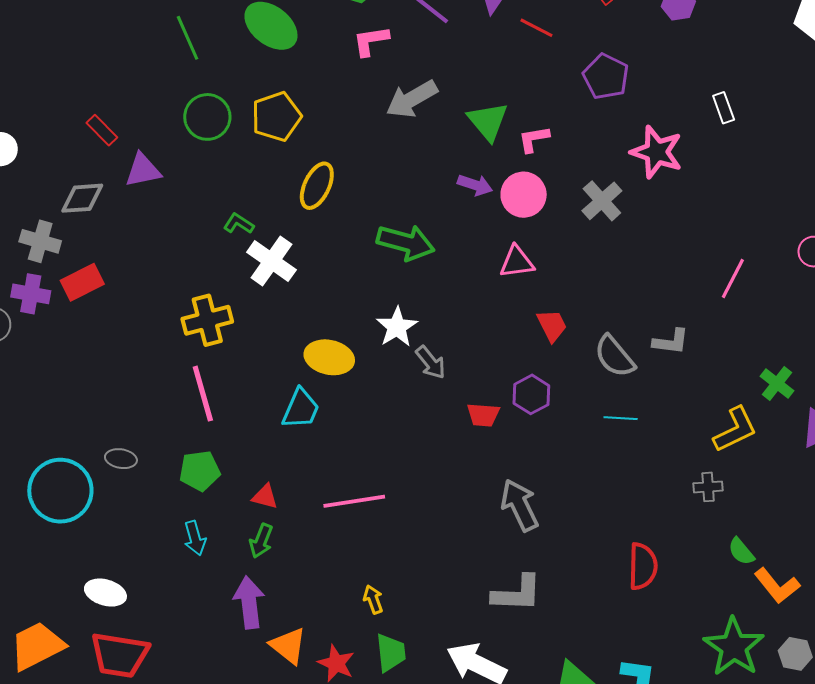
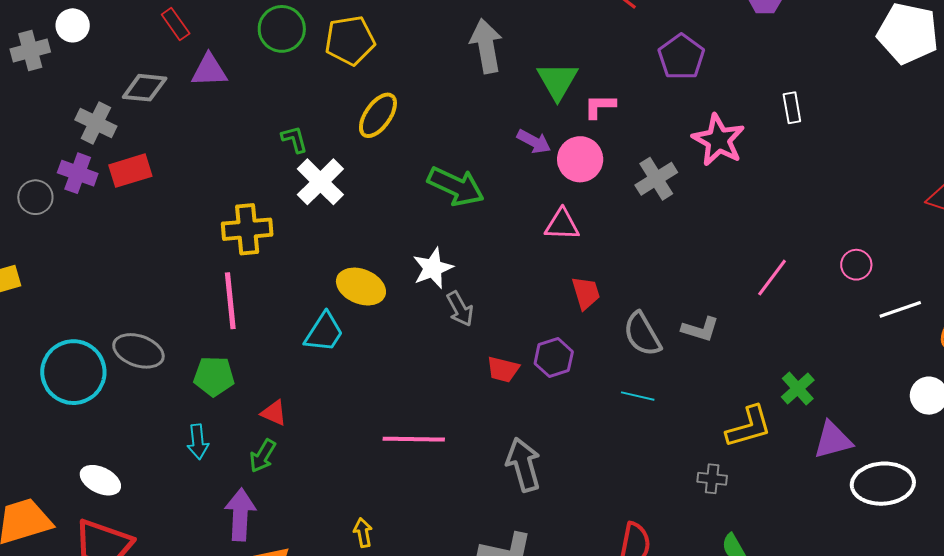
gray arrow: (412, 99) -> (486, 46), turned 100
green L-shape: (239, 224) -> (294, 139), turned 32
gray ellipse: (121, 459) -> (138, 351), size x1.6
pink line: (354, 501) -> (414, 439), moved

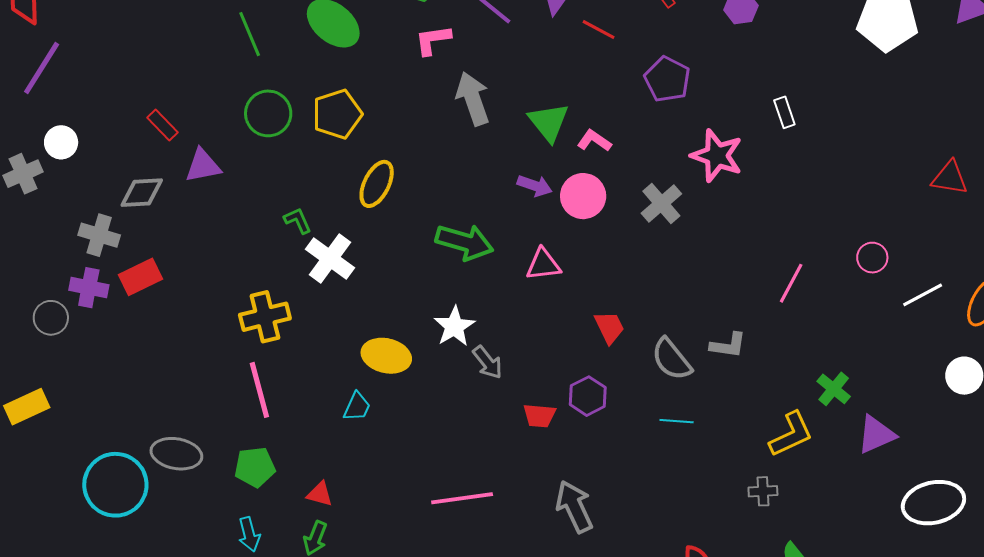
pink L-shape: (600, 106) -> (594, 141), turned 44
pink triangle: (562, 225) -> (543, 264), moved
cyan trapezoid: (324, 332) -> (357, 407), size x0.7
white ellipse: (883, 484) -> (933, 503), moved

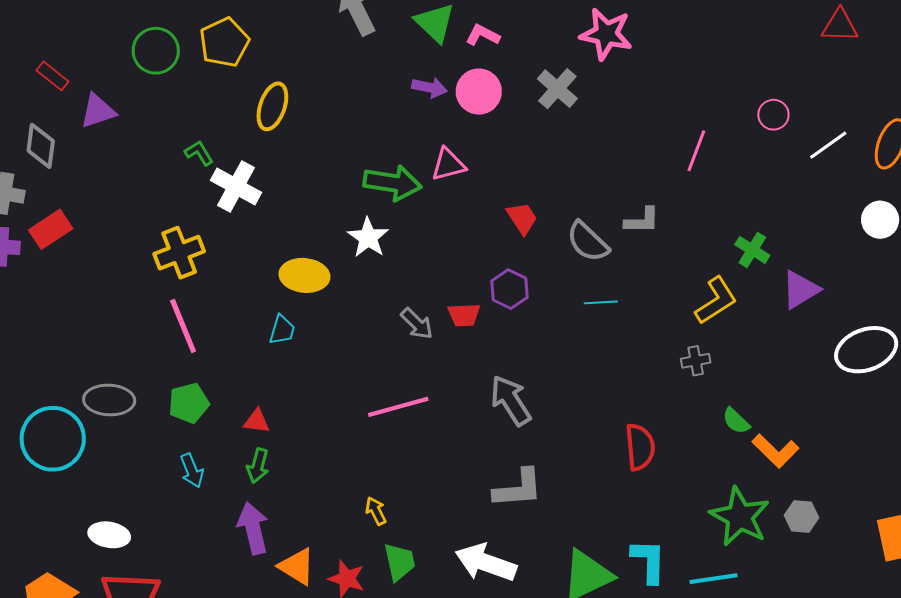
gray diamond: (142, 193) -> (41, 146), turned -72
green arrow: (465, 242) -> (393, 183), moved
gray arrow: (488, 362) -> (417, 324), moved

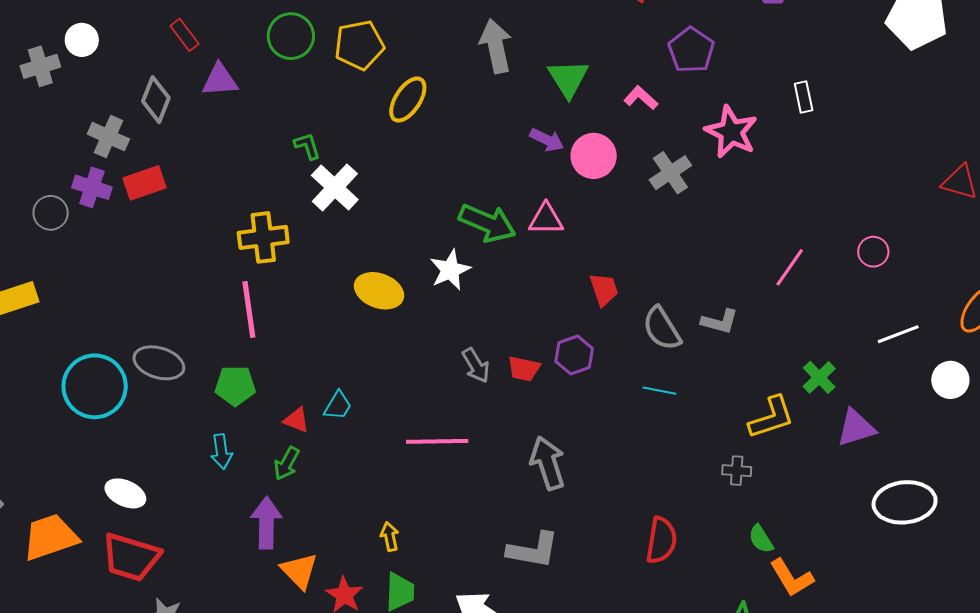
pink L-shape: (483, 35) -> (641, 98), moved
yellow ellipse: (272, 106) -> (408, 100), moved
white line: (828, 145) -> (898, 334), moved
cyan trapezoid: (282, 330) -> (338, 406), moved

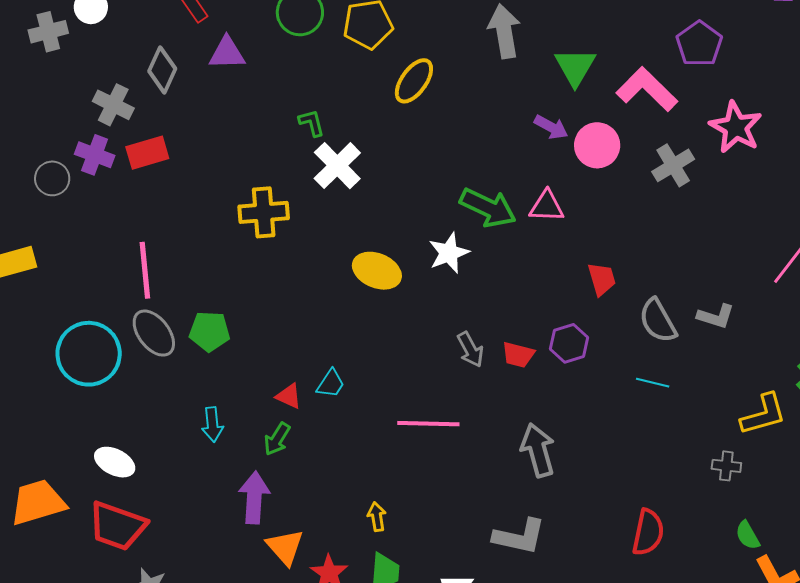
pink L-shape: (641, 98) -> (647, 89), size x1.8
pink line: (249, 309) -> (145, 270), moved
gray ellipse: (159, 363) -> (154, 333), turned 33
green pentagon: (235, 386) -> (210, 331), moved

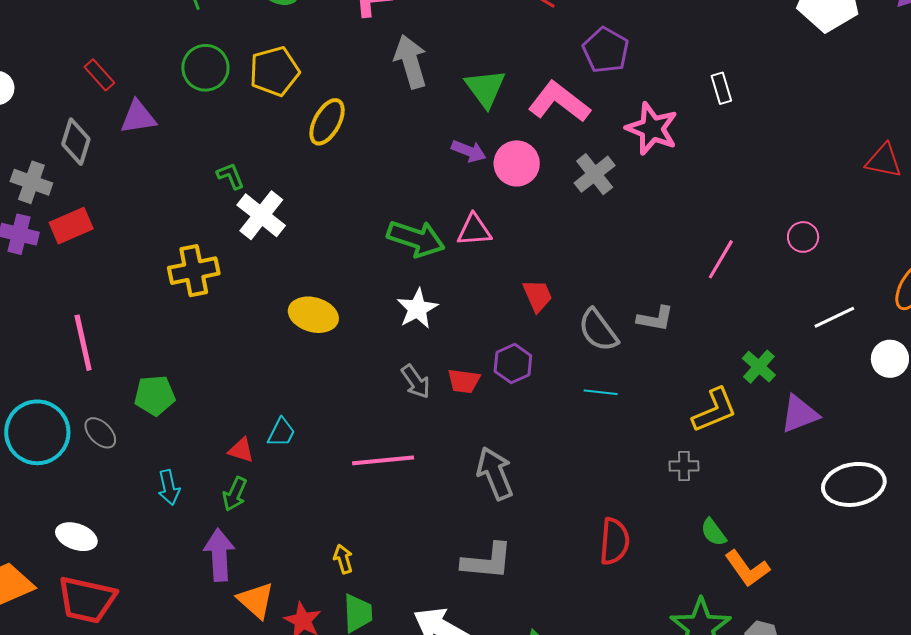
white star: (449, 253) -> (417, 309), moved
gray ellipse: (154, 333) -> (100, 433), moved, size x0.7

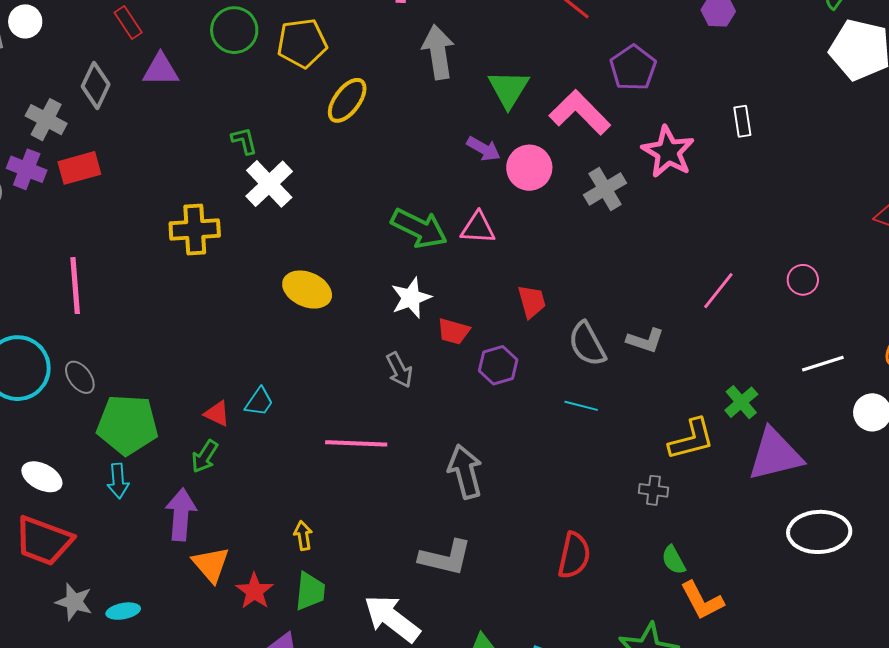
red trapezoid: (464, 381) -> (454, 331), moved
green pentagon: (155, 395) -> (127, 425), moved, size x1.5
purple triangle: (799, 414) -> (775, 455), size x1.4
cyan arrow: (169, 487) -> (118, 481), moved

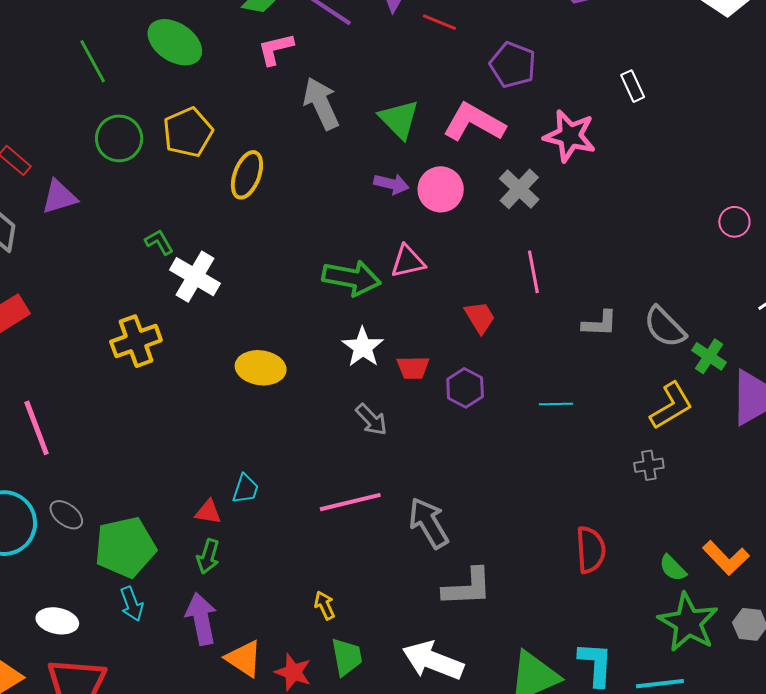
pink line: (718, 291) -> (533, 272), moved, turned -33
gray semicircle: (587, 344) -> (665, 327), moved
gray arrow: (465, 472) -> (429, 523), moved
green semicircle: (674, 560) -> (673, 568), moved

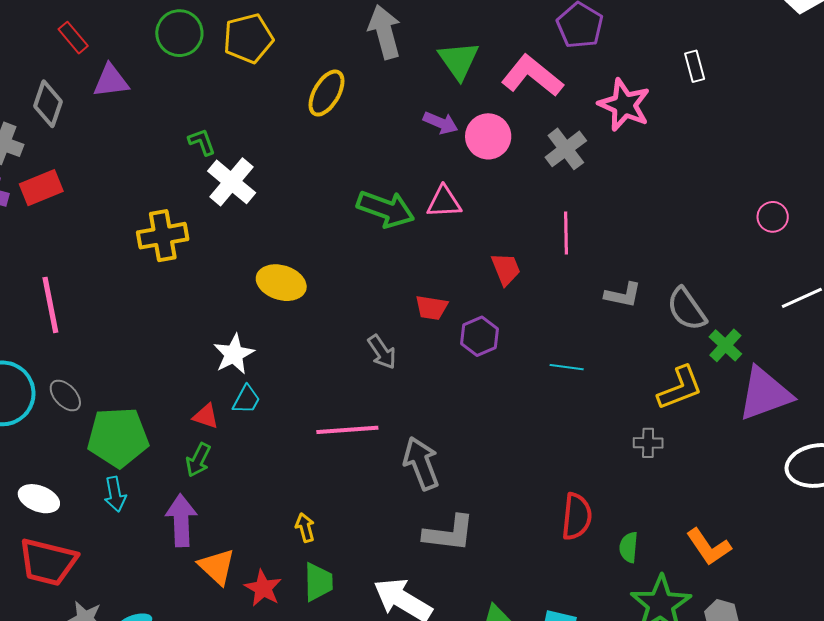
yellow ellipse: (247, 175) -> (327, 93), moved
white star: (363, 347) -> (234, 354), moved
green semicircle: (673, 568) -> (629, 547), moved, turned 40

